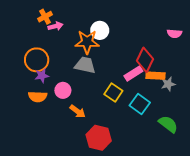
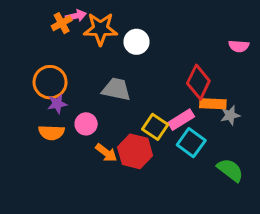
pink arrow: (56, 26) -> (76, 16), moved
orange star: (87, 42) -> (100, 29), moved
pink rectangle: (133, 74) -> (181, 120), moved
red hexagon: (99, 138) -> (135, 151), moved

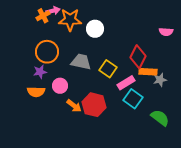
orange circle: (50, 82) -> (47, 52), moved
yellow square: (155, 127) -> (108, 69), moved

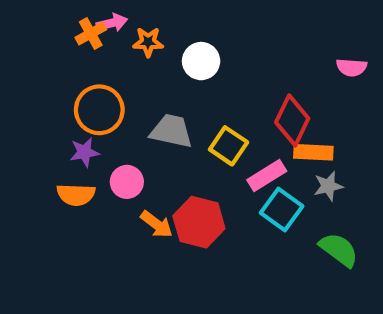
orange star: (70, 20) -> (148, 42), size x0.6
gray star: (160, 80) -> (328, 186), moved

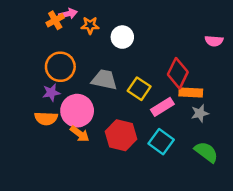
pink circle: (127, 182) -> (77, 111), size x1.6
cyan square: (282, 209) -> (161, 142), moved
orange arrow: (157, 224) -> (80, 134), moved

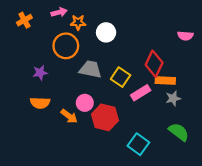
orange cross: (55, 20) -> (24, 20), moved
orange circle: (60, 67) -> (66, 46), moved
purple star: (51, 93) -> (40, 73), moved
pink circle: (77, 111) -> (85, 103), moved, size x0.6
cyan square: (161, 142) -> (138, 144), moved

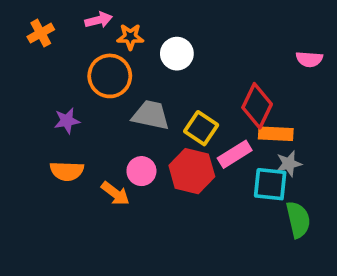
red hexagon: (105, 117) -> (192, 171), moved
green semicircle: (179, 132) -> (298, 220), turned 40
cyan square: (138, 144) -> (270, 184), moved, turned -30

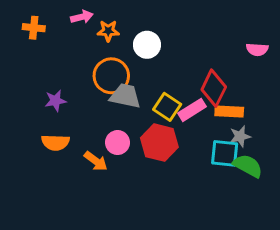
orange cross: (41, 33) -> (34, 28), turned 35
orange circle: (110, 76) -> (111, 76), moved
pink rectangle: (235, 154) -> (192, 110), moved
green semicircle: (298, 220) -> (248, 166), moved, turned -48

